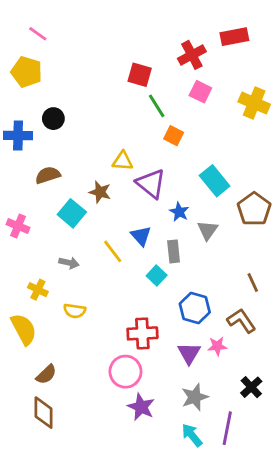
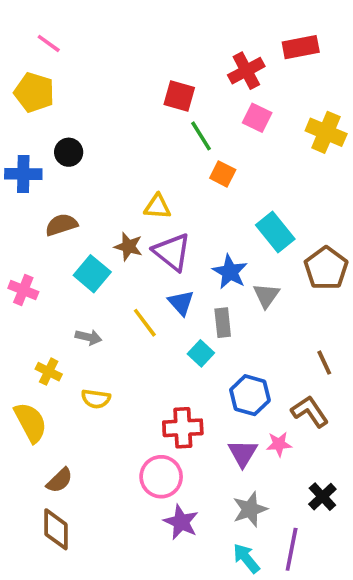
purple triangle: (151, 184) -> (172, 252), moved
blue star: (179, 212) -> (230, 272), size x1.4

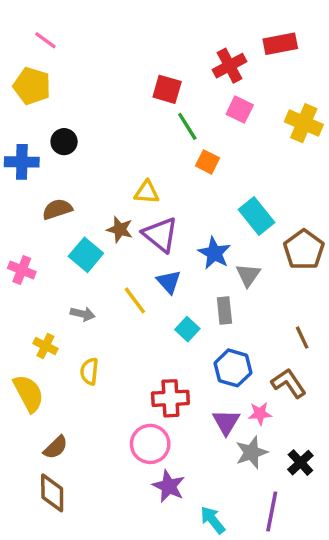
gray rectangle: (223, 323) -> (224, 311), moved
yellow semicircle: (96, 399) -> (89, 371), turned 88
gray star: (250, 509) -> (251, 452), moved
cyan arrow: (246, 558) -> (213, 520), moved

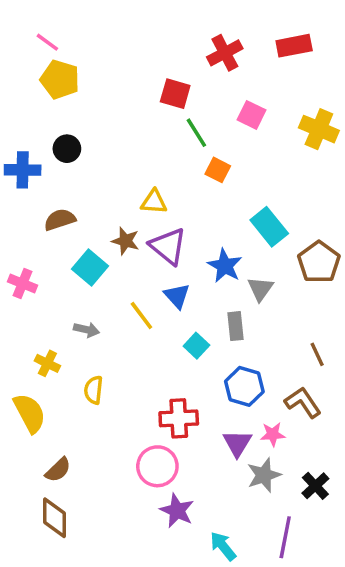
red cross: (230, 66) -> (225, 53), moved
yellow pentagon: (32, 86) -> (60, 79), moved

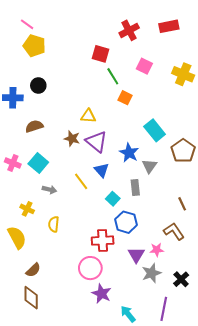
cyan square: (90, 268) -> (38, 163), moved
blue hexagon: (244, 386) -> (126, 222), moved

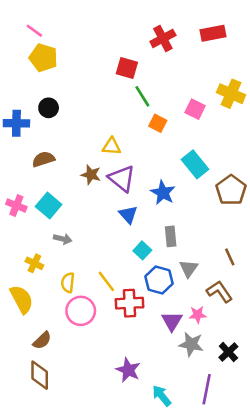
pink square: (144, 66) -> (195, 109), moved
gray triangle: (149, 166) -> (189, 268), moved
yellow line: (81, 181) -> (106, 281), moved
pink circle: (90, 268) -> (81, 311), moved
gray star: (152, 273) -> (191, 344), turned 30

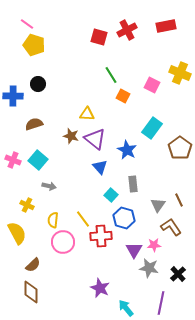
red square: (127, 68) -> (99, 37), moved
cyan rectangle: (195, 164) -> (152, 128), turned 75
gray triangle: (189, 268) -> (158, 205), moved

